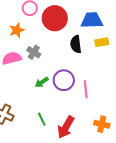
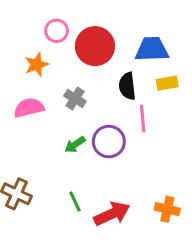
gray cross: (34, 52) -> (75, 98), moved
pink line: (86, 89) -> (143, 118), moved
red arrow: (66, 127) -> (112, 214), turned -145

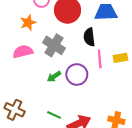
yellow rectangle: (167, 83) -> (120, 58), moved
gray cross: (75, 98) -> (54, 45), size x1.5
green line: (75, 202) -> (54, 115), turned -40

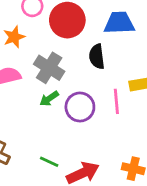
pink line: (100, 59) -> (116, 101), moved
green arrow: (54, 77) -> (49, 99), moved

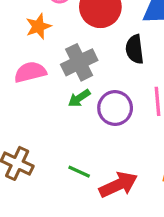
gray cross: (49, 68) -> (79, 62), turned 32

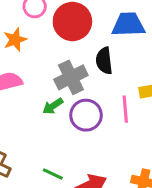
gray cross: (79, 62) -> (71, 77), moved

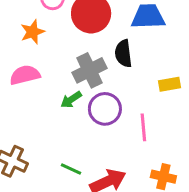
pink line: (125, 109) -> (143, 127), moved

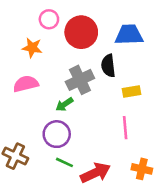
orange star: (33, 32) -> (32, 48), turned 30
yellow rectangle: (170, 84) -> (132, 92), moved
purple circle: (105, 109) -> (57, 134), moved

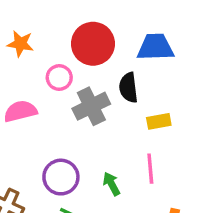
pink circle: (49, 19) -> (59, 77), moved
orange star: (32, 48) -> (20, 44), moved
green arrow: (64, 104) -> (112, 184), moved, turned 96

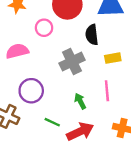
gray cross: (91, 106) -> (72, 62), moved
purple circle: (61, 177) -> (31, 91), moved

